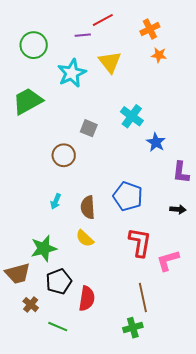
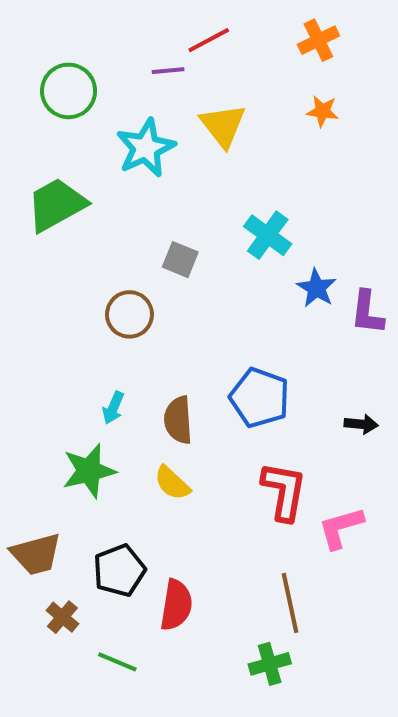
orange cross: (150, 29) -> (318, 40), moved
purple L-shape: (181, 172) -> (367, 312), moved
green star: (44, 248) -> (89, 471), moved

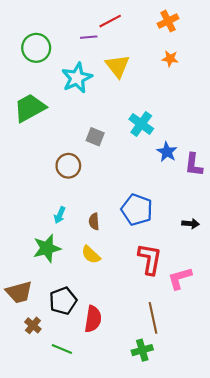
brown semicircle: (178, 420) -> (94, 221), size x0.7

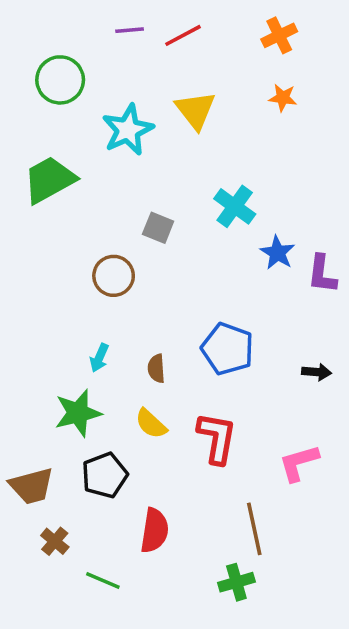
purple line: (89, 37) -> (130, 30), moved
red L-shape: (150, 259) -> (217, 438), moved
black pentagon: (63, 301) -> (105, 475), moved

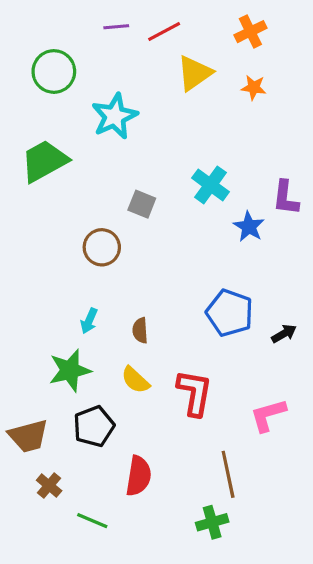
yellow triangle: (195, 110) -> (195, 73), moved, turned 33
purple L-shape: (322, 274) -> (286, 198), moved
blue pentagon: (228, 349) -> (230, 313), moved
black arrow: (317, 372) -> (284, 334), turned -35

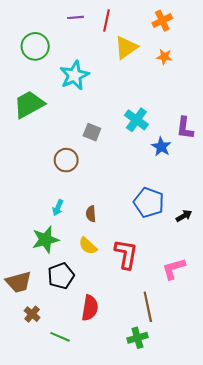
red line: (164, 32) -> (106, 21), turned -50

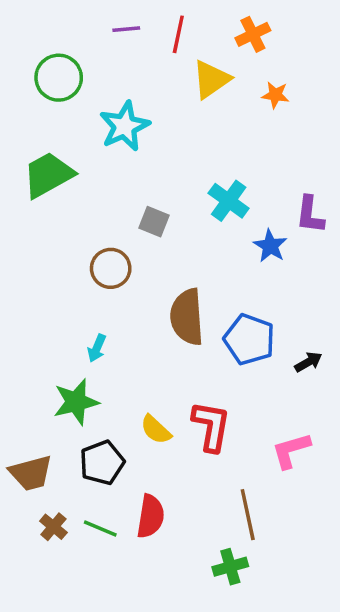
orange cross: (162, 21) -> (253, 34), moved
brown semicircle: (91, 214) -> (187, 317), moved, size x2.0
yellow semicircle: (88, 246) -> (156, 430), moved
green line: (60, 337) -> (100, 528), moved

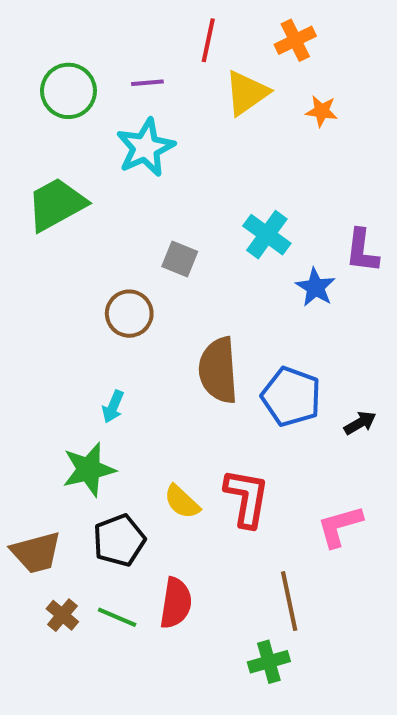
purple line: (126, 29) -> (147, 83), moved

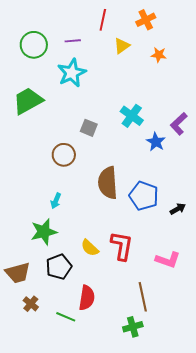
yellow triangle: (247, 93) -> (122, 46), size x0.7
purple L-shape: (362, 251) -> (179, 124), turned 40
pink L-shape: (340, 526) -> (168, 260), turned -145
green line: (117, 617) -> (66, 317), moved

